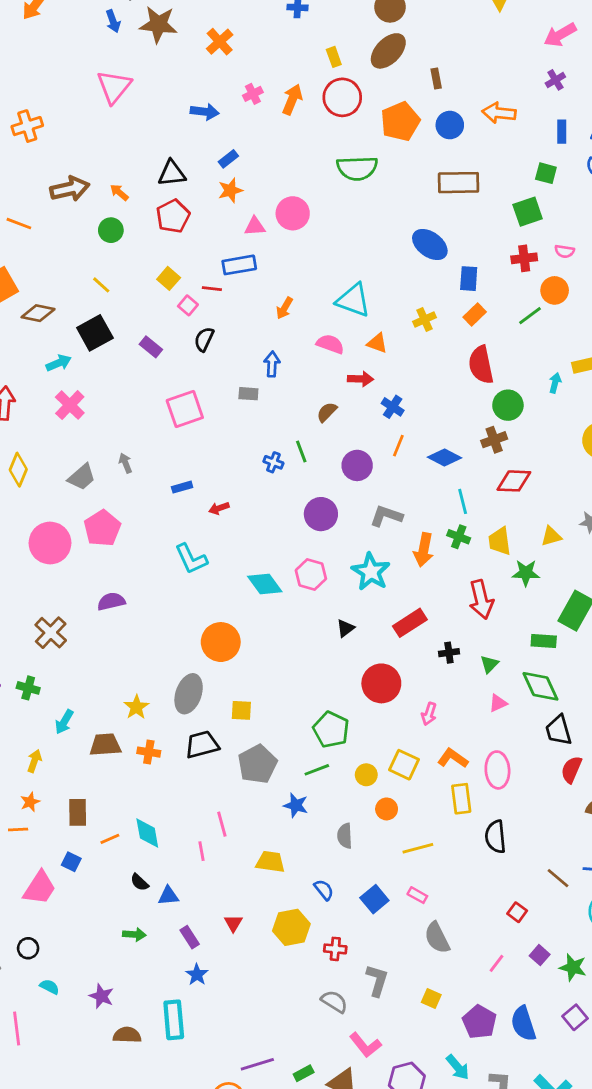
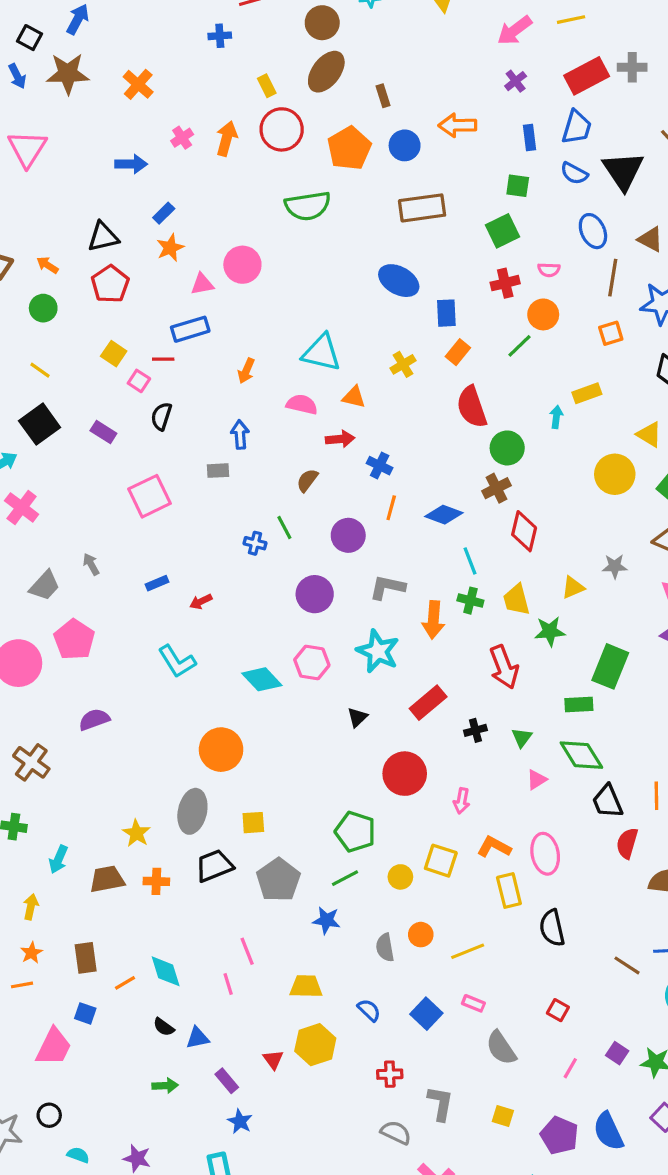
red diamond: (514, 481) -> (524, 531), turned -72
orange circle: (387, 809) -> (421, 935), moved
red square: (517, 912) -> (558, 1010), moved
yellow hexagon: (291, 927) -> (315, 1045), moved

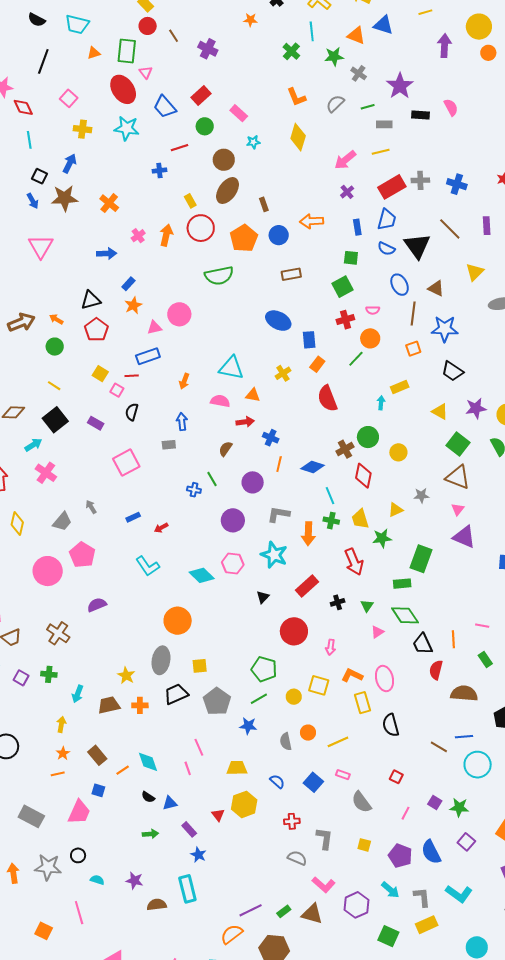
brown rectangle: (422, 208) -> (291, 274), size x0.7
green circle: (507, 448) -> (368, 437), moved
yellow circle: (615, 474) -> (398, 452), moved, size x0.7
brown rectangle: (86, 958) -> (97, 755), turned -30

